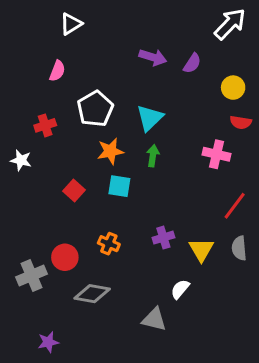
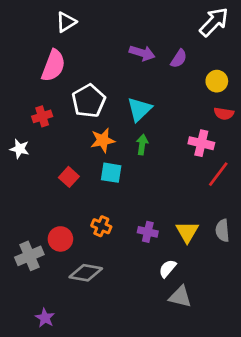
pink semicircle: (57, 71) -> (53, 66), size x1.6
red line: (235, 206) -> (218, 174), moved
purple cross: (163, 238) -> (148, 232), moved, turned 30
gray triangle: (154, 319) -> (180, 297), moved
purple star: (48, 342) -> (45, 318), turned -30

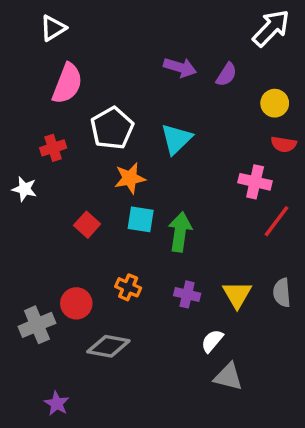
white triangle: (66, 22) -> (53, 28), moved
green arrow: (142, 145) -> (180, 232), moved, size x1.5

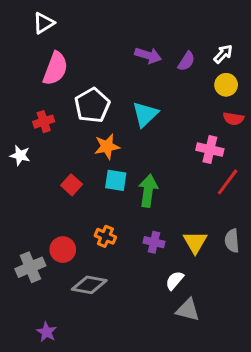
white arrow: (271, 28) -> (223, 54), moved, size x0.6

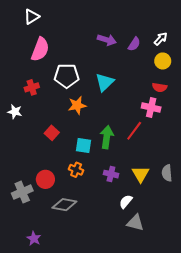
white pentagon: (92, 105) -> (67, 76), turned 30
red semicircle: (233, 119) -> (160, 87), moved
cyan square: (116, 180) -> (83, 146), moved
red line: (228, 182) -> (134, 131), moved

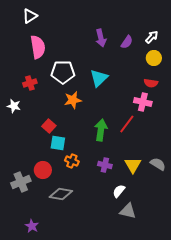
purple arrow: (107, 40) -> (101, 38), turned 60
pink semicircle: (40, 49) -> (38, 47), turned -30
cyan square: (83, 146) -> (58, 143), moved
gray semicircle: (167, 173) -> (158, 164), turned 126

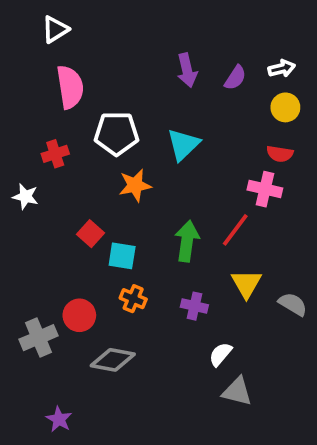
white arrow: (152, 37) -> (282, 68), turned 32
cyan square: (58, 143) -> (122, 256), moved
yellow triangle: (133, 165) -> (246, 284), moved

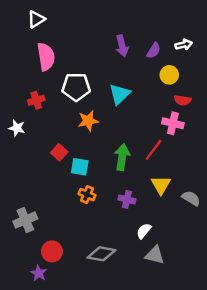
yellow circle: (285, 107) -> (169, 75), moved
red circle: (79, 315) -> (52, 251), moved
gray diamond: (113, 360) -> (102, 254), moved

